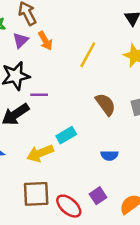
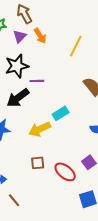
brown square: (36, 194) -> (38, 163), size x0.6

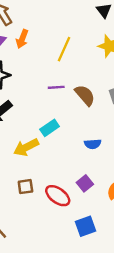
orange arrow: (40, 36) -> (22, 39), turned 56
purple line: (37, 81) -> (56, 87), moved

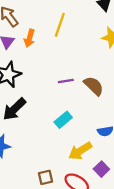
yellow line: (64, 49) -> (60, 25), moved
yellow arrow: (26, 147) -> (80, 151), moved

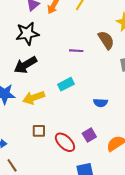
brown semicircle: (94, 86) -> (106, 40), moved
yellow arrow: (80, 151) -> (34, 98), moved

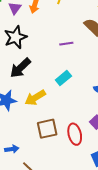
brown square: (39, 131) -> (47, 129), size x1.5
red ellipse: (65, 142) -> (75, 134), turned 45

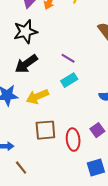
purple line: (66, 44) -> (68, 58), moved, turned 32

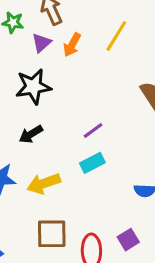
purple line: (68, 58) -> (93, 131), turned -72
black arrow: (26, 64) -> (31, 134), size x0.7

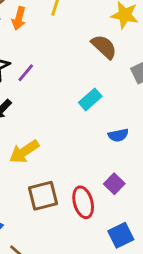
purple line: (93, 131) -> (26, 73), moved
cyan rectangle: (92, 163) -> (90, 99), moved

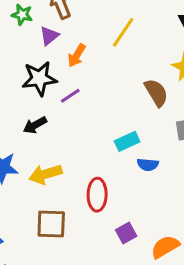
orange arrow: (19, 18) -> (77, 55), moved
blue semicircle: (118, 135) -> (148, 165), moved
red ellipse: (83, 202) -> (97, 195), moved

